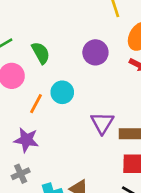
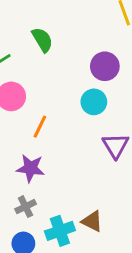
green semicircle: (41, 53) -> (42, 40), moved
cyan circle: (62, 92) -> (94, 102), moved

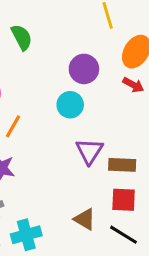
brown triangle: (92, 221) -> (85, 219), moved

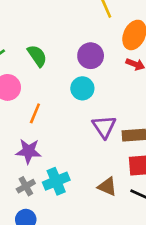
green semicircle: (22, 37) -> (37, 56), moved
cyan cross: (26, 235) -> (56, 181), moved

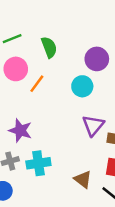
orange line: (35, 113) -> (37, 84), moved

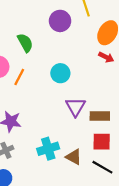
purple circle: (97, 59) -> (60, 21), moved
cyan cross: (38, 163) -> (48, 149), moved

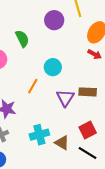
orange line: (19, 77) -> (33, 86), moved
brown rectangle: (100, 116) -> (88, 92), moved
red square: (102, 142) -> (88, 130), turned -30

